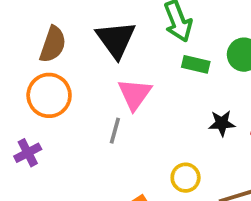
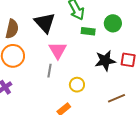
black star: (222, 123) -> (105, 61), size x1.5
yellow circle: (186, 178) -> (77, 85), moved

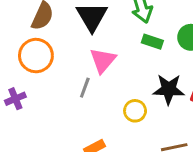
yellow circle: (77, 85) -> (135, 111), moved

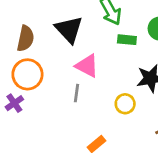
pink triangle: (103, 60) -> (87, 66), turned -30
purple cross: (15, 99) -> (14, 103), moved

